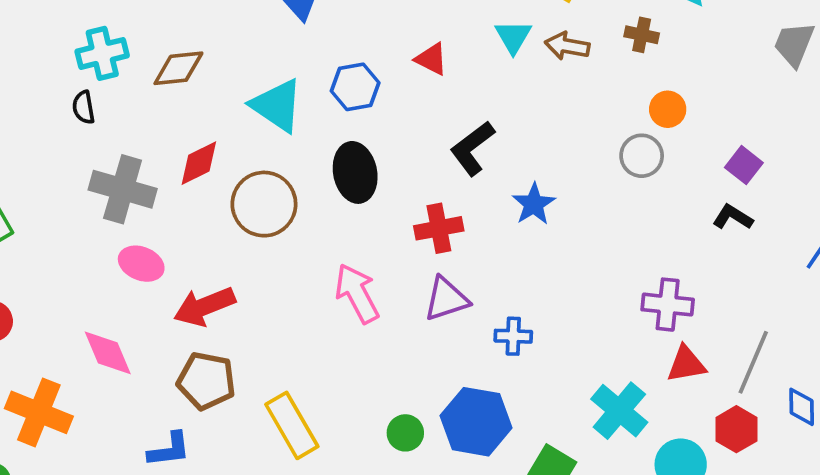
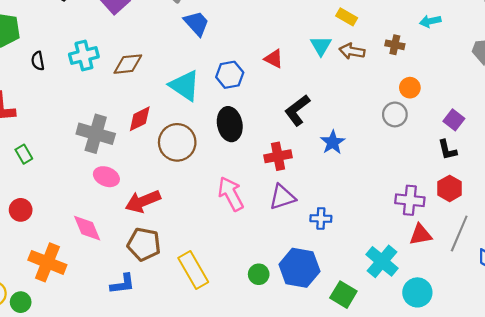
black semicircle: (84, 107) -> (38, 61), moved
black L-shape: (733, 217) -> (447, 150), turned -135
red hexagon: (736, 429) -> (450, 188), moved

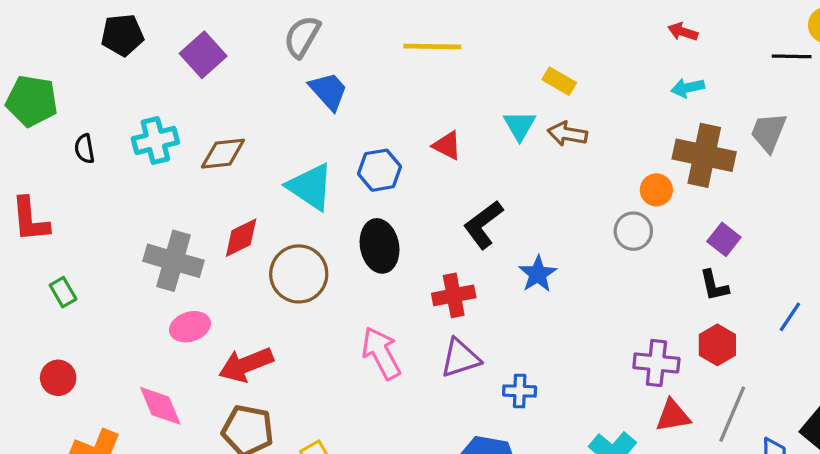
brown cross: (395, 45) -> (704, 155), moved, size x2.0
pink ellipse: (106, 177) -> (190, 327), turned -40

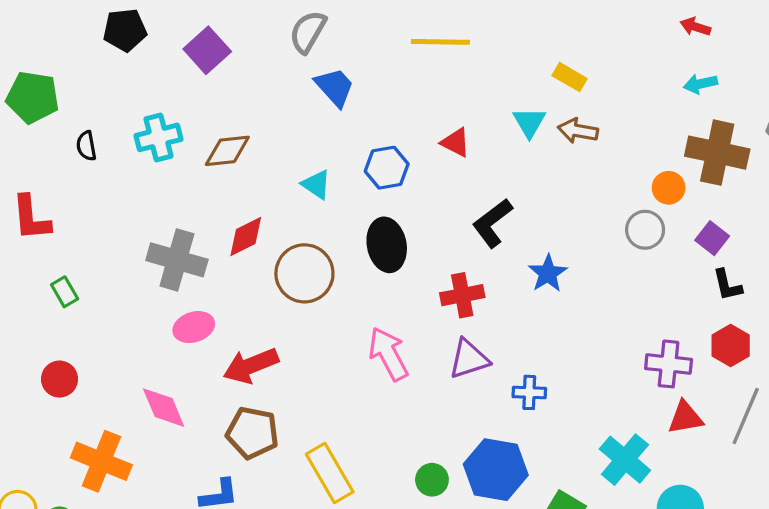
cyan triangle: (310, 187) -> (316, 184), size x0.6
purple square: (724, 239) -> (712, 238), moved

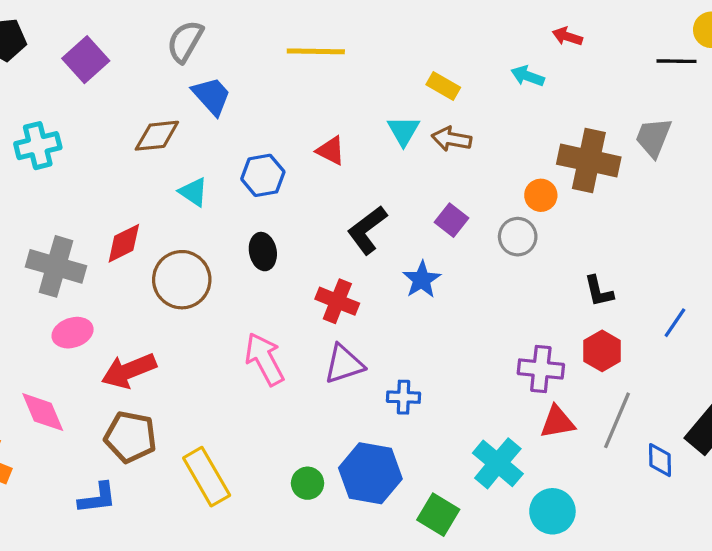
cyan arrow: (700, 84) -> (528, 76), moved, turned 32
brown diamond: (227, 151) -> (157, 136), moved
purple square: (712, 238) -> (451, 220), moved
black ellipse: (387, 245) -> (263, 252), size x0.7
red cross: (462, 295) -> (337, 301), turned 33

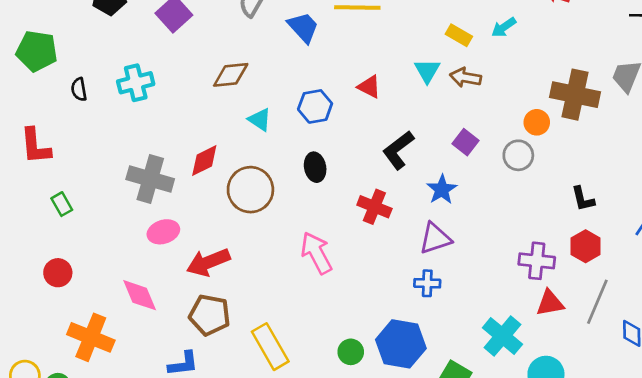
cyan arrow: (528, 76) -> (504, 27), moved, turned -55
blue trapezoid: (212, 96) -> (303, 27), moved
purple triangle: (344, 364) -> (435, 238), moved

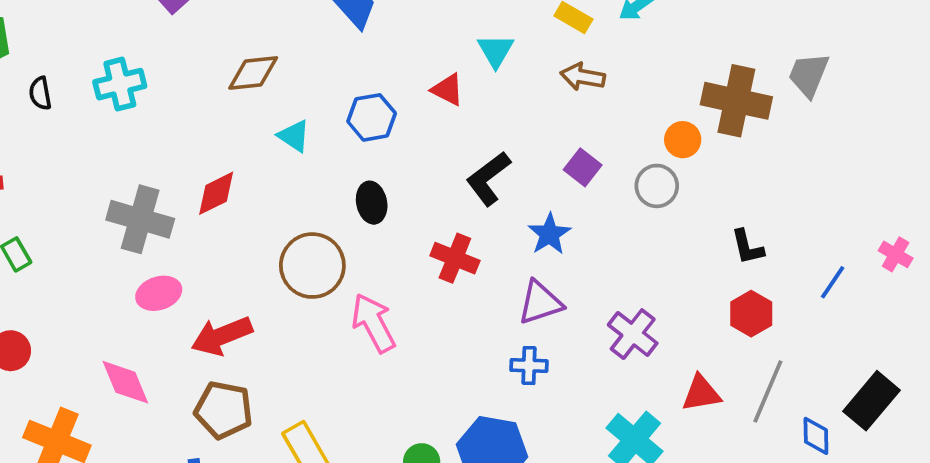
cyan triangle: (427, 71) -> (496, 51), moved
brown circle: (250, 190) -> (312, 266), moved
purple cross: (537, 261) -> (633, 334), moved, turned 32

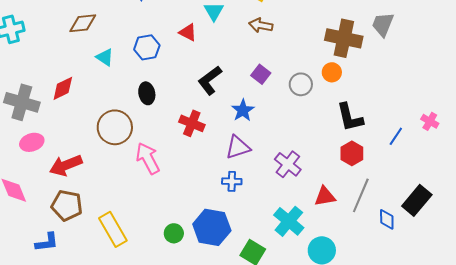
orange circle: (683, 140) -> (332, 72), moved
black L-shape: (747, 247) -> (350, 117), size x1.5

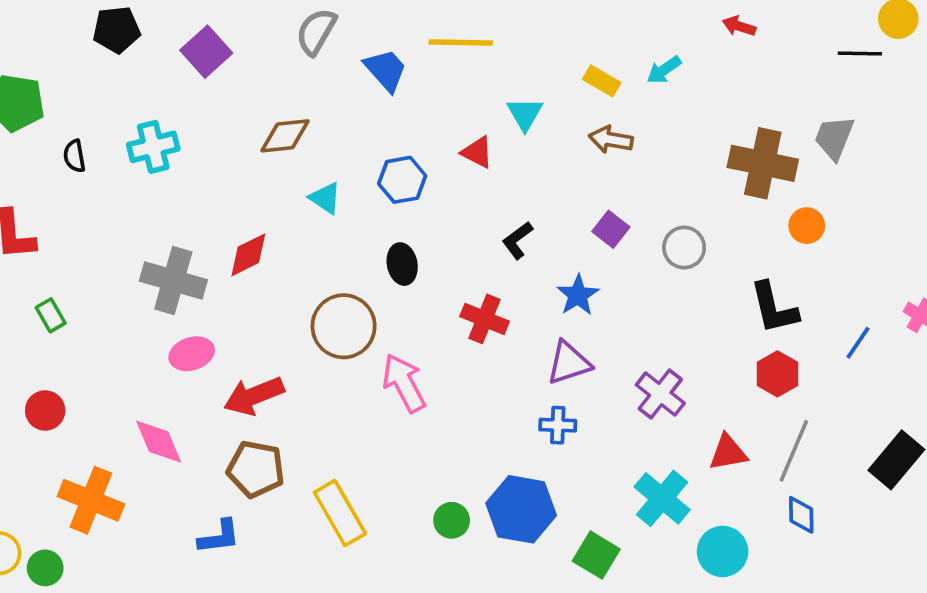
orange circle: (332, 72) -> (807, 226), moved
black L-shape: (210, 80) -> (517, 240), size x0.7
blue diamond: (387, 219) -> (801, 515), moved

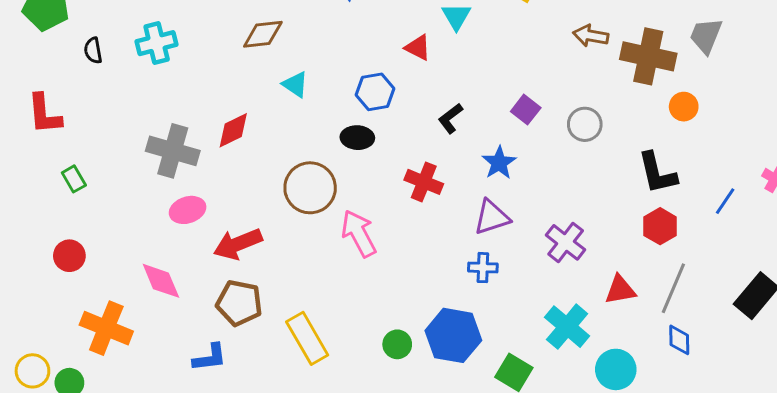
brown arrow: (611, 140) -> (591, 36), moved
blue hexagon: (402, 180) -> (375, 92), moved
black ellipse: (402, 264) -> (357, 138), turned -76

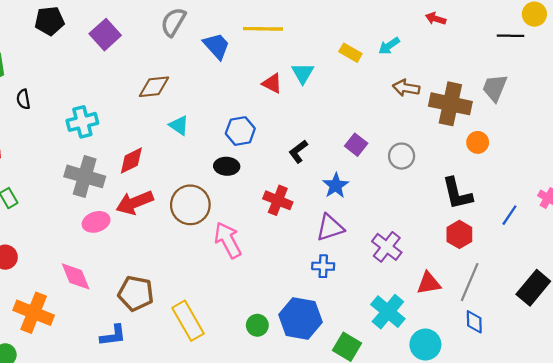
cyan cross: (157, 43) -> (82, 122), moved
red triangle: (418, 48) -> (272, 83), moved
red arrow: (238, 244) -> (135, 203), moved

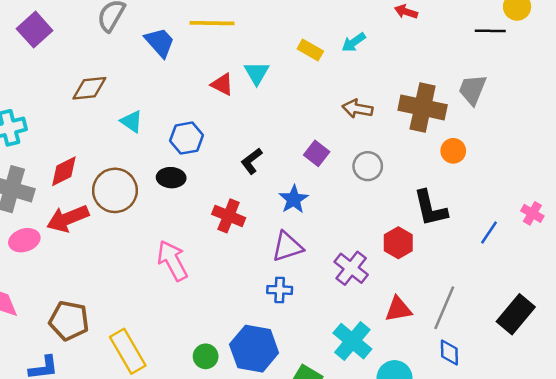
brown arrow: (406, 88) -> (358, 109), moved
cyan triangle: (179, 125) -> (132, 121), moved
brown circle: (190, 205) -> (115, 190), moved
red hexagon: (459, 234) -> (398, 243), moved

